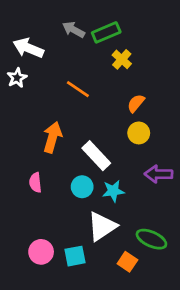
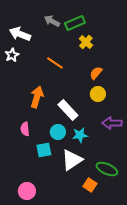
pink circle: (41, 252) -> (27, 191), moved
cyan square: (75, 256) -> (44, 150), moved

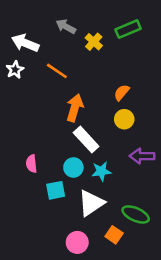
green rectangle: (75, 23) -> (128, 29), moved
yellow cross: (86, 42) -> (94, 42), moved
orange line: (55, 63) -> (57, 71), moved
orange arrow: (37, 97) -> (75, 108), moved
pink circle: (27, 191) -> (77, 242), moved

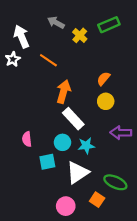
white arrow: (25, 43) -> (21, 37), turned 45

